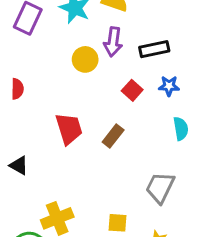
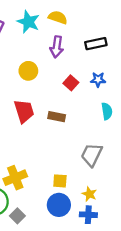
black rectangle: (154, 49) -> (96, 44), moved
yellow circle: (85, 59) -> (28, 71), moved
brown rectangle: (113, 136) -> (57, 117), turned 63

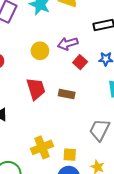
purple arrow: (57, 47) -> (68, 44), moved, turned 66
yellow cross: (15, 178) -> (42, 147), moved

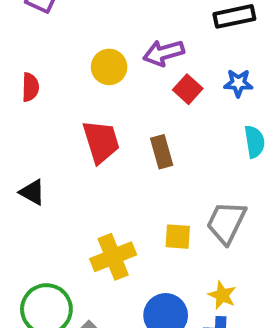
brown rectangle: (67, 94) -> (162, 152), turned 63
yellow square: (70, 155) -> (178, 237), moved

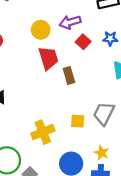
red trapezoid: (101, 142) -> (48, 58), moved

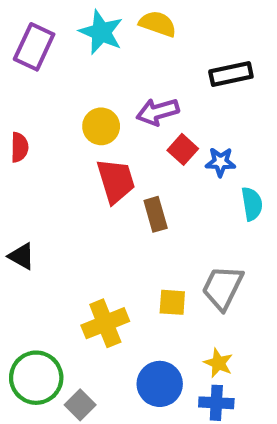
blue star: (110, 38) -> (220, 162), moved

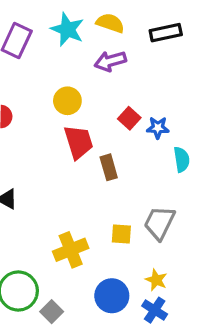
black rectangle: (231, 74) -> (166, 33), moved
purple arrow: (158, 112) -> (110, 61), moved
blue cross: (216, 403) -> (155, 310), turned 30

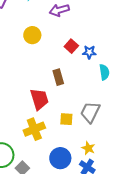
red trapezoid: (79, 142) -> (39, 99), moved

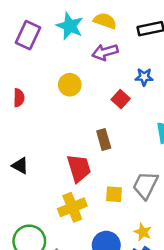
blue star: (89, 52) -> (144, 77), moved

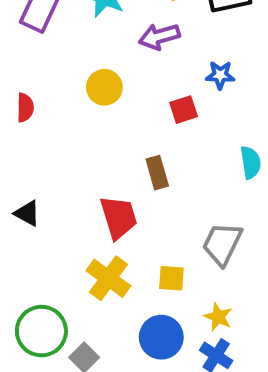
red square: (121, 99) -> (184, 110), turned 30
yellow square: (114, 194) -> (171, 278), moved
yellow cross: (72, 207) -> (108, 278), turned -32

